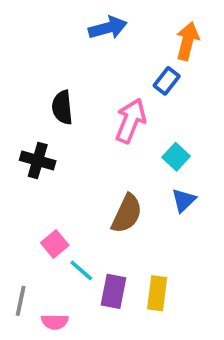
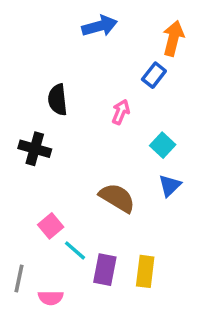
pink arrow: (131, 121) -> (121, 112), size x0.6
brown semicircle: (127, 214) -> (117, 198), turned -84

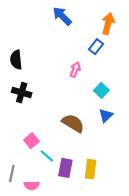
blue arrow: (100, 26) -> (62, 16), turned -120
black semicircle: (58, 100) -> (16, 60), moved

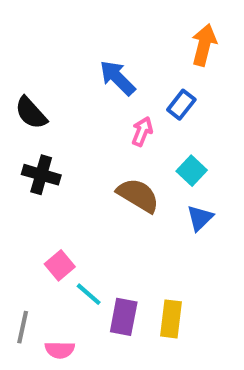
blue arrow: (62, 16) -> (117, 78), moved
blue rectangle: (96, 47) -> (181, 105), moved
black semicircle: (16, 60) -> (31, 113), turned -36
brown semicircle: (73, 123) -> (138, 195), moved

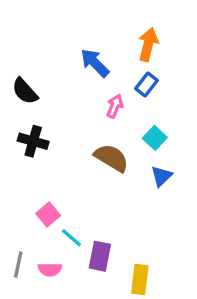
orange arrow: (204, 45) -> (148, 45), moved
yellow rectangle: (171, 319) -> (140, 279), moved
pink semicircle: (60, 350) -> (50, 269), moved

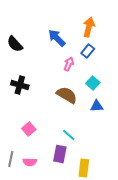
black semicircle: (25, 91) -> (15, 44), moved
blue triangle: (161, 176) -> (97, 106), turned 40
cyan line: (71, 238) -> (69, 135), moved

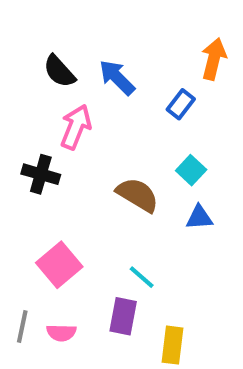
orange arrow: (89, 27) -> (214, 59), moved
black semicircle: (15, 44) -> (59, 71), moved
pink arrow: (69, 64) -> (76, 127), moved, size x1.5
pink square: (29, 129) -> (59, 265), size x1.5

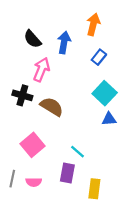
orange arrow: (214, 59) -> (93, 24), moved
blue arrow: (117, 77) -> (64, 42), turned 55
cyan square: (191, 170) -> (105, 93), size x1.5
brown semicircle: (138, 195) -> (52, 107), moved

